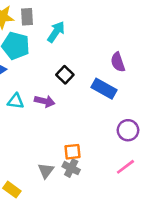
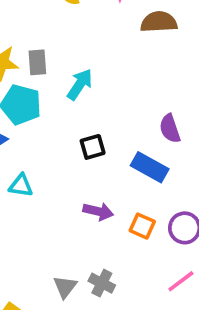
black square: (65, 75) -> (93, 147), turned 30
purple arrow: (45, 101) -> (98, 211), moved
orange square: (72, 152) -> (142, 226), moved, turned 30

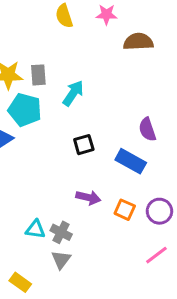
cyan triangle: (21, 186) -> (35, 229), moved
gray cross: (102, 283) -> (61, 232), moved

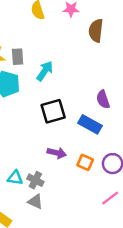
brown semicircle: (138, 42) -> (96, 31), turned -80
black square: (84, 145) -> (53, 111), size x1.5
gray triangle: (61, 260) -> (35, 202), turned -42

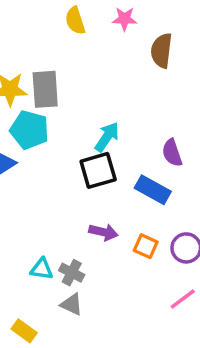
gray rectangle: (18, 57) -> (45, 89), size x1.5
cyan arrow: (45, 71) -> (107, 137), moved

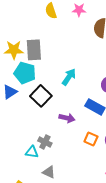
black square: (98, 170) -> (41, 96), moved, turned -30
purple arrow: (103, 232) -> (67, 118), moved
gray cross: (72, 273) -> (45, 142), moved

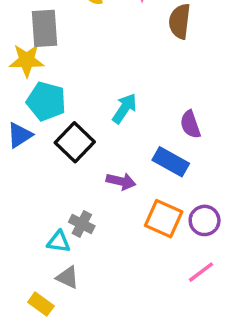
gray rectangle: (34, 50) -> (44, 28), moved
orange square: (91, 139) -> (164, 219), size x1.5
gray triangle: (49, 172) -> (68, 277), moved

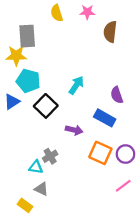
gray cross: (82, 224) -> (50, 156), turned 32

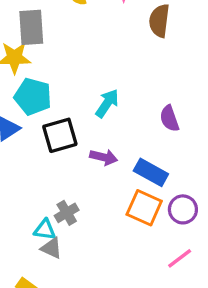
black square: (46, 106) -> (60, 135), turned 30
blue rectangle: (105, 118) -> (151, 172), moved
purple arrow: (74, 130) -> (104, 157), moved
gray triangle: (41, 189) -> (51, 248), moved

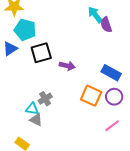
cyan arrow: (107, 103) -> (95, 15), moved, turned -72
purple semicircle: (169, 118) -> (106, 25), moved
blue rectangle: (151, 172) -> (111, 73), moved

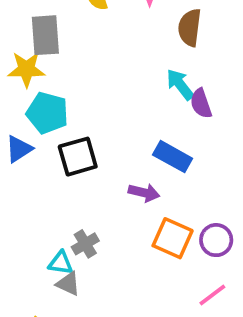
purple arrow: (67, 66) -> (144, 193), moved
blue rectangle: (111, 73) -> (173, 157), moved

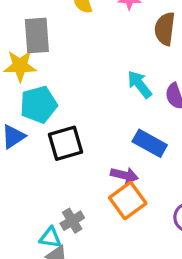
cyan arrow: (180, 84) -> (140, 84), moved
cyan pentagon: (47, 113) -> (39, 105), turned -30
orange square: (173, 238) -> (128, 200), moved, turned 30

